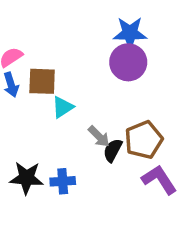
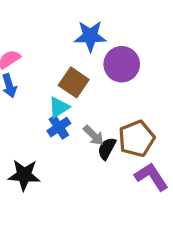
blue star: (130, 33) -> (90, 36), moved
brown square: (42, 81) -> (74, 82), moved, turned 32
blue cross: (63, 181) -> (59, 127), moved, turned -30

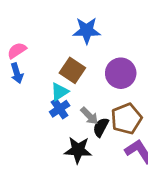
purple circle: (122, 64) -> (121, 73), moved
black star: (24, 175) -> (78, 150), moved

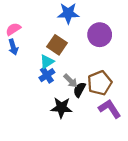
purple circle: (121, 73) -> (100, 35), moved

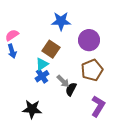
brown pentagon: (100, 83) -> (92, 70), moved
black star: (61, 108) -> (32, 109), moved
purple L-shape: (110, 109) -> (98, 106), turned 65

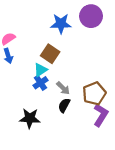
purple circle: (89, 40) -> (91, 16), moved
brown pentagon: (92, 70) -> (94, 94), moved
black semicircle: (71, 89) -> (64, 105), moved

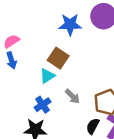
blue cross: (40, 83) -> (43, 105), moved
black semicircle: (64, 105) -> (93, 126), moved

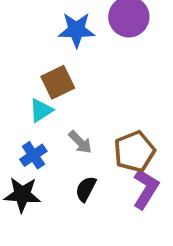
brown square: (58, 58) -> (58, 82), turned 30
black semicircle: (93, 126) -> (86, 189), moved

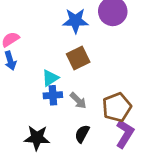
brown square: (58, 82) -> (78, 58), moved
blue cross: (33, 155) -> (53, 95), moved, turned 30

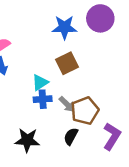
brown pentagon: (117, 107) -> (85, 111), moved

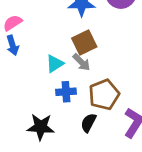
blue cross: (43, 99) -> (66, 92), moved
gray arrow: (67, 104) -> (81, 62), moved

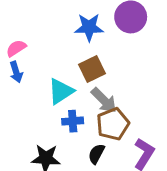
gray arrow: (81, 62) -> (104, 100), moved, size x1.4
cyan triangle: (55, 64) -> (61, 91), size x1.4

